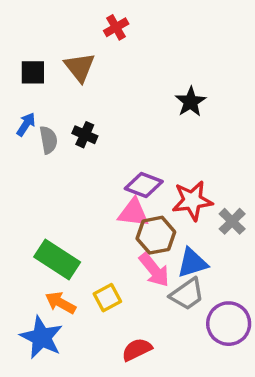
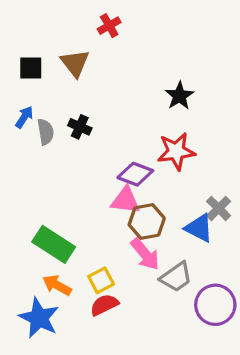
red star: (192, 201) -> (176, 151), moved
blue triangle: (192, 263) -> (199, 228), moved, turned 44
red semicircle: (137, 350) -> (104, 305), moved

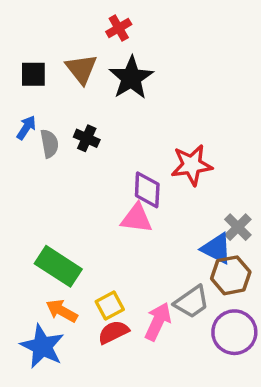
black star: (179, 96) -> (131, 78), moved, size x1.4
purple diamond: (135, 174) -> (147, 190), turned 72
brown hexagon: (147, 222) -> (231, 275), moved
pink arrow: (145, 254) -> (158, 322), moved, turned -116

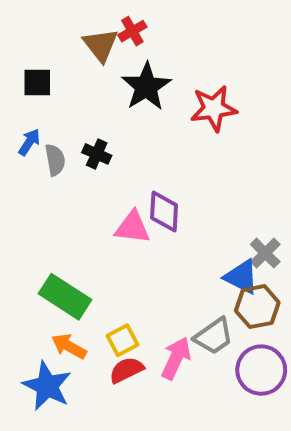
brown triangle: (81, 69) -> (101, 45), moved
red star: (192, 165) -> (214, 108), moved
pink triangle: (137, 218) -> (132, 227), moved

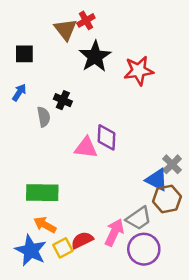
gray semicircle: (55, 160) -> (44, 117), moved
green rectangle: (65, 297) -> (42, 193), turned -32
yellow square: (122, 340) -> (63, 248), moved
purple circle: (261, 370) -> (144, 249), moved

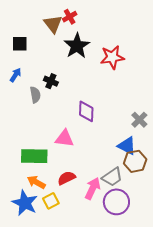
pink triangle: (86, 148) -> (64, 138), moved
gray cross: (172, 164) -> (139, 120), moved
red semicircle: (82, 240) -> (66, 178), moved

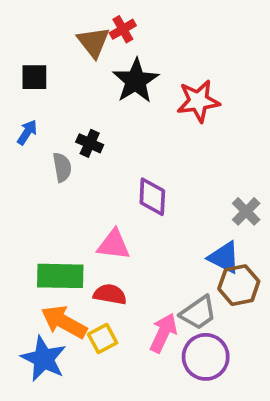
red semicircle: (66, 178) -> (110, 294), moved, turned 36
orange arrow: (36, 182) -> (64, 322), size x1.4
yellow square: (51, 201) -> (103, 338), moved

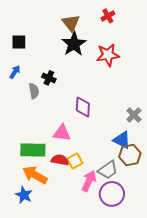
red cross: (123, 29) -> (108, 16), moved
brown triangle: (93, 42) -> (71, 23), moved
yellow square: (103, 338) -> (75, 161), moved
blue star: (44, 359) -> (24, 195), size x0.7

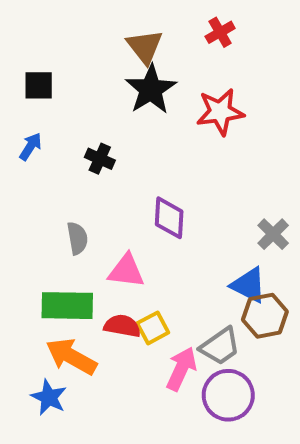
gray semicircle: (34, 91) -> (77, 238), moved

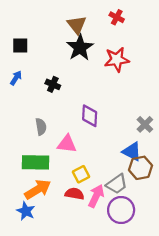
red cross: (220, 32) -> (117, 17), turned -32
red semicircle: (122, 326) -> (74, 194), moved
orange arrow: (71, 356) -> (38, 189), turned 120

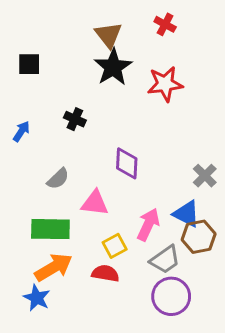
blue arrow: (16, 78) -> (21, 131), moved
gray semicircle: (41, 127) -> (58, 179), turned 56
pink arrow: (96, 196) -> (148, 225), moved

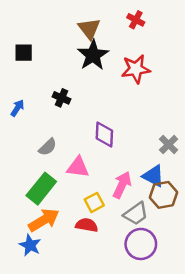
green rectangle: (50, 229) -> (41, 189), turned -52

